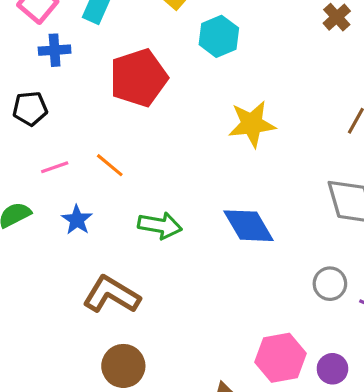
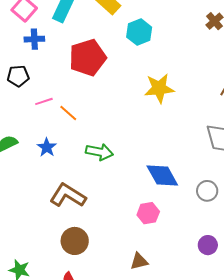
pink line: (55, 167) -> (44, 101), moved
blue diamond: (248, 226) -> (162, 175), moved
pink hexagon: (281, 358) -> (148, 213), moved, size x0.7

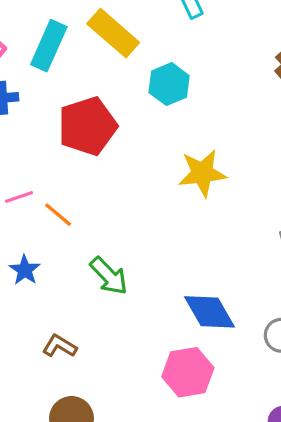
green arrow: (99, 152) -> (109, 276), turned 36
brown L-shape: (68, 195) -> (60, 346), size x0.6
pink hexagon: (148, 213) -> (188, 372), size x1.4

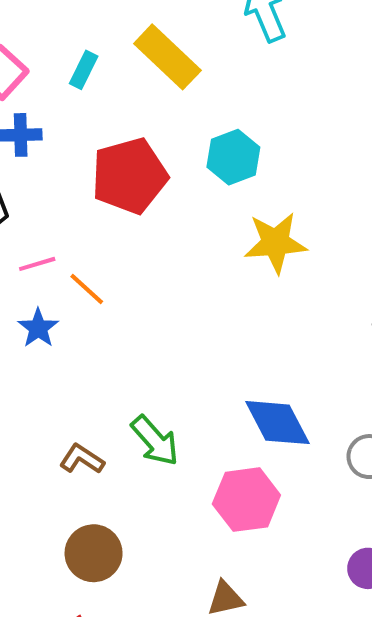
cyan rectangle: (49, 46) -> (84, 70), size x0.6
cyan hexagon: (169, 84) -> (233, 157), moved
blue star: (25, 270) -> (38, 328), moved
green arrow: (109, 276) -> (155, 441), moved

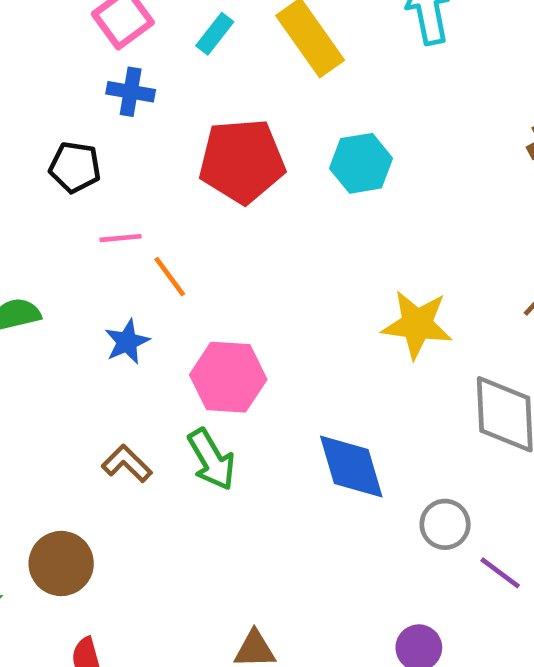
yellow star: (275, 243) -> (417, 324), moved
blue star: (38, 328) -> (127, 342), moved
pink hexagon: (246, 500) -> (228, 377), moved
brown circle: (94, 553) -> (61, 564), moved

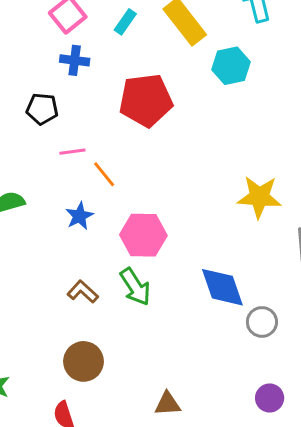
cyan hexagon: (361, 163) -> (231, 66), moved
gray circle: (445, 524) -> (262, 322), moved
brown circle: (61, 564) -> (84, 361), moved

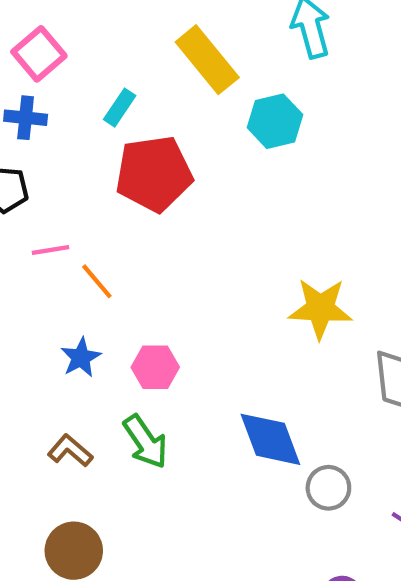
cyan rectangle: (125, 22) -> (120, 108), moved
blue cross: (75, 60) -> (26, 118), moved
blue star: (79, 216) -> (81, 358), moved
pink hexagon: (143, 235) -> (155, 367), size x0.7

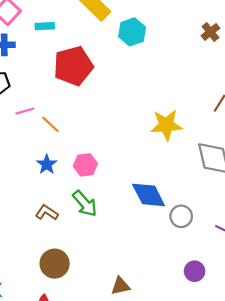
cyan rectangle: (120, 108) -> (45, 26), moved, turned 60

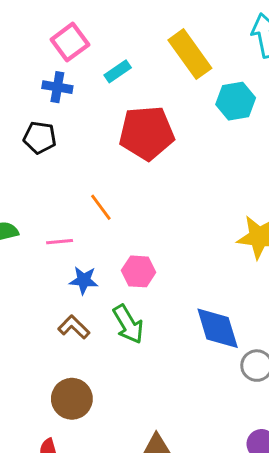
cyan rectangle: (45, 26) -> (118, 71), turned -42
pink line: (25, 111) -> (60, 242), moved
blue star: (47, 164) -> (84, 280), moved, turned 30

